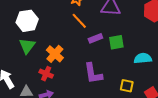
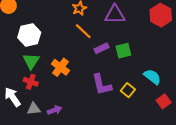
cyan semicircle: (143, 58) -> (152, 77), moved, turned 48
red cross: (46, 74) -> (31, 82), moved
yellow square: (127, 86) -> (128, 90), moved, turned 32

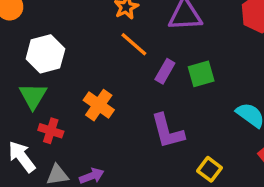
purple rectangle: (101, 48) -> (165, 71), turned -32
green triangle: (31, 61) -> (33, 96), moved
yellow square: (128, 90) -> (210, 169), moved

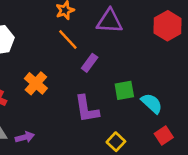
green square: (201, 74) -> (124, 90), moved

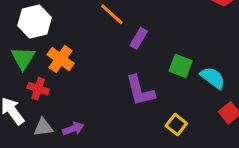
orange cross: (36, 83) -> (61, 59), moved
green square: (124, 90) -> (181, 66), turned 36

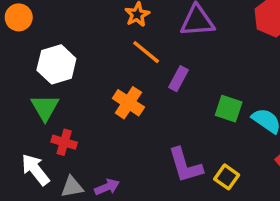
orange cross: (61, 59) -> (128, 103), moved
purple L-shape: (140, 91) -> (185, 165), moved

